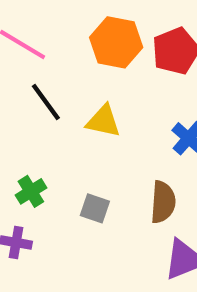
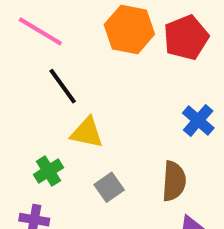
yellow triangle: (103, 121) -> (87, 133), moved
gray square: (95, 208) -> (109, 187), turned 36

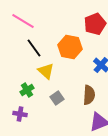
orange hexagon: (129, 29) -> (70, 47), moved
yellow triangle: (87, 133) -> (46, 71), turned 30

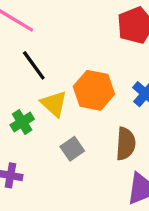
orange hexagon: (70, 47) -> (94, 90), moved
green cross: (27, 90) -> (22, 122), moved

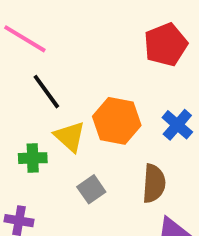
green cross: (22, 122) -> (33, 158), turned 30

